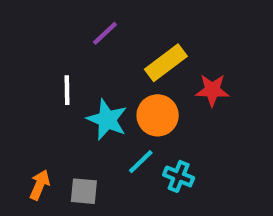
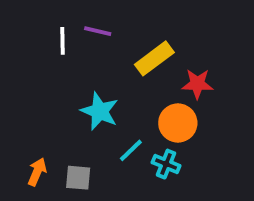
purple line: (105, 33) -> (98, 31), turned 56
white line: (67, 90) -> (62, 41), moved
orange circle: (158, 115) -> (178, 123), moved

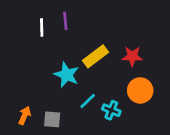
purple line: (98, 31) -> (65, 21), turned 72
yellow rectangle: (154, 58) -> (96, 56), moved
orange circle: (178, 123) -> (140, 90), moved

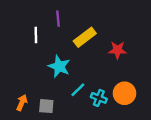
white line: (42, 27) -> (36, 35), moved
yellow rectangle: (96, 56) -> (85, 37), moved
orange circle: (140, 90) -> (125, 93), moved

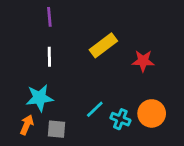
purple line: (58, 19) -> (49, 17), moved
white line: (36, 35) -> (49, 57), moved
cyan star: (59, 66) -> (39, 98), moved, turned -30

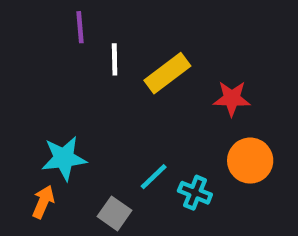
white line: (49, 57) -> (115, 59), moved
orange circle: (152, 113) -> (250, 161), moved
gray square: (57, 129) -> (115, 213), moved, turned 30

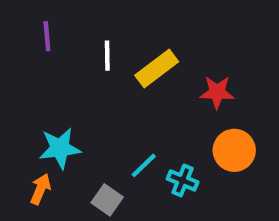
purple line: (80, 27) -> (47, 36), moved

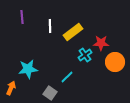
orange circle: (234, 150) -> (115, 62), moved
cyan cross: (183, 180) -> (85, 55), moved, turned 32
orange arrow: (40, 189) -> (11, 88), moved

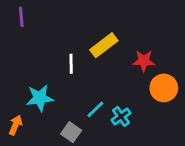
purple line: (22, 17) -> (21, 17), moved
white line: (50, 26) -> (71, 64), moved
cyan cross: (85, 55) -> (121, 116), moved

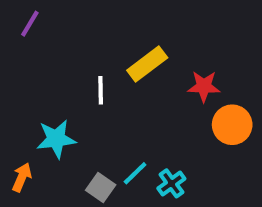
purple line: (21, 17) -> (30, 24), turned 36
cyan line: (95, 109) -> (135, 173), moved
cyan cross: (121, 116) -> (171, 183), moved

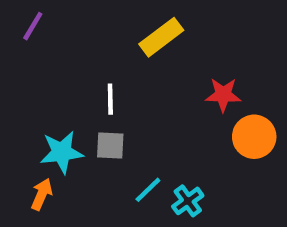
yellow rectangle: (147, 64) -> (161, 37), moved
orange arrow: (22, 177) -> (42, 194), moved
gray square: (101, 187) -> (110, 146), moved, turned -32

